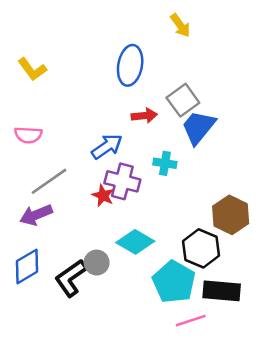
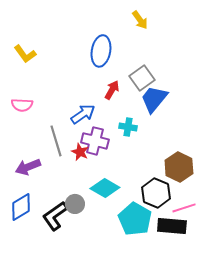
red arrow: (144, 116) -> (112, 90), turned -54
gray line: (49, 181) -> (56, 141), moved, turned -72
pink line: (191, 321) -> (184, 208), moved

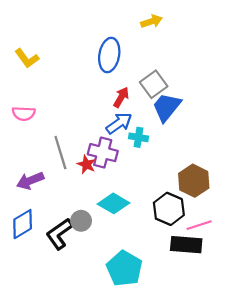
yellow arrow: (140, 20) -> (151, 21), turned -72
blue arrow: (83, 114) -> (119, 123), moved
cyan pentagon: (135, 219) -> (124, 268), moved

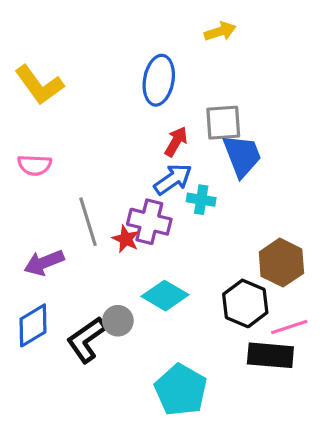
yellow L-shape: (27, 58) -> (39, 85), size x1.4
gray square: (154, 84) -> (223, 123), turned 32
blue trapezoid: (167, 107) -> (242, 156), turned 120

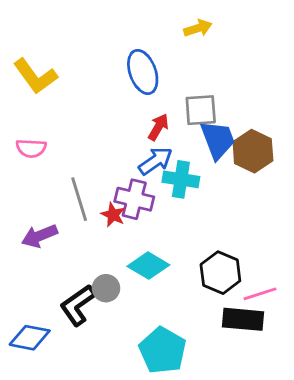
blue ellipse: (159, 80) -> (143, 72), turned -30
cyan cross: (201, 200) -> (181, 179), size x1.4
brown hexagon: (281, 263) -> (253, 151), moved
blue diamond: (33, 325) -> (30, 338), moved, turned 42

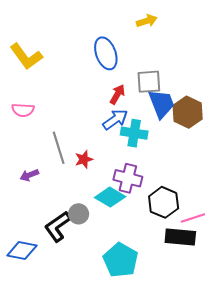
purple cross: (134, 199) -> (128, 178), moved
red star: (113, 215) -> (84, 159), turned 30
purple arrow: (40, 236) -> (29, 175), size x0.7

